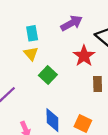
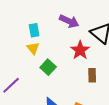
purple arrow: (72, 23) -> (69, 21), turned 54

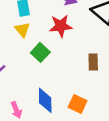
red star: (80, 50) -> (61, 26), moved, turned 30

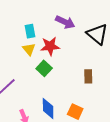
red star: (61, 26) -> (50, 46), moved

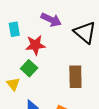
yellow triangle: (29, 49) -> (13, 84), moved
brown rectangle: (88, 76) -> (75, 77), size x1.5

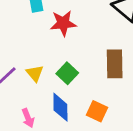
green square: (29, 68) -> (67, 73), moved

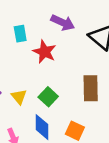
red star: (63, 23) -> (44, 52), turned 30

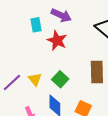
purple arrow: (63, 23) -> (61, 15), moved

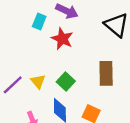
cyan rectangle: (36, 25) -> (39, 21), turned 32

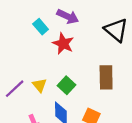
cyan rectangle: (39, 21) -> (41, 27), turned -63

